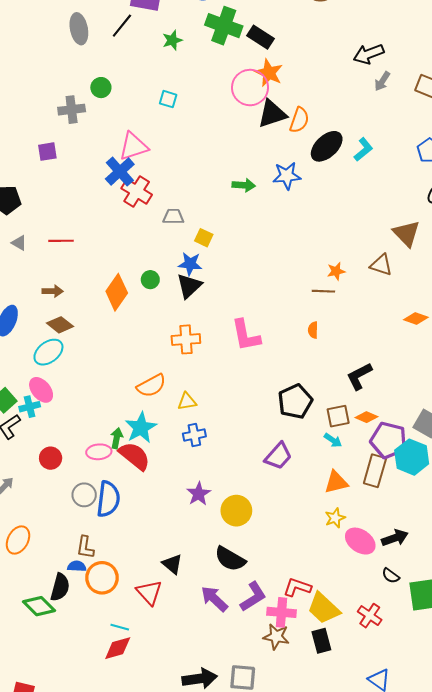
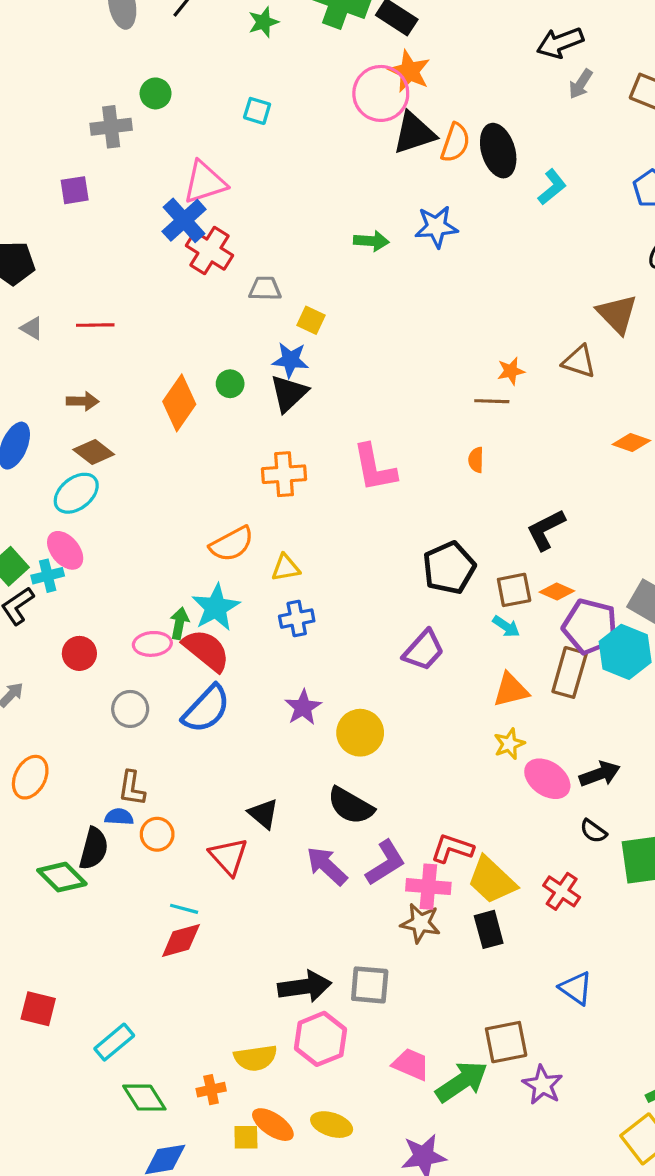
black ellipse: (327, 146) -> (498, 151), moved, turned -64
blue semicircle: (108, 499) -> (206, 709), moved, turned 36
orange circle: (102, 578) -> (157, 834), size x0.7

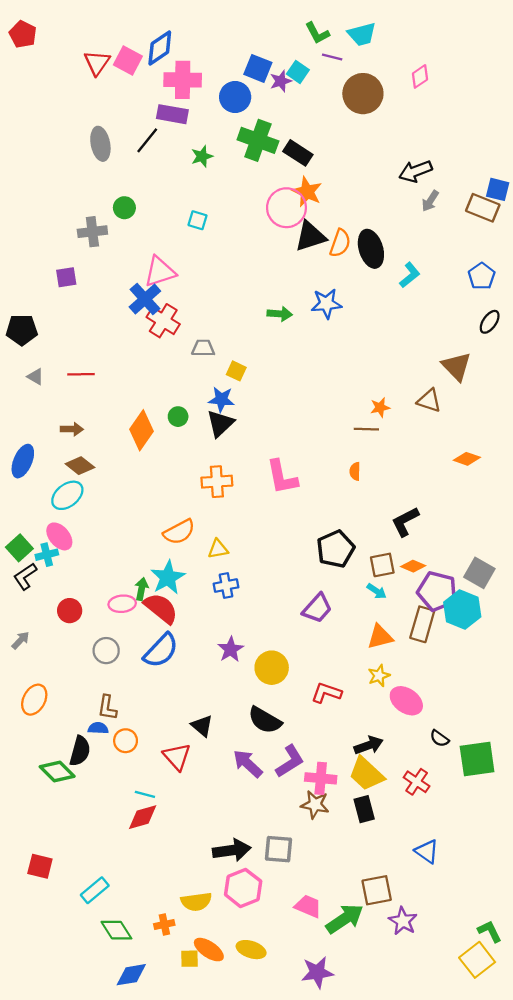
black arrow: (600, 774) -> (369, 745), moved
red L-shape: (452, 849) -> (326, 693), moved

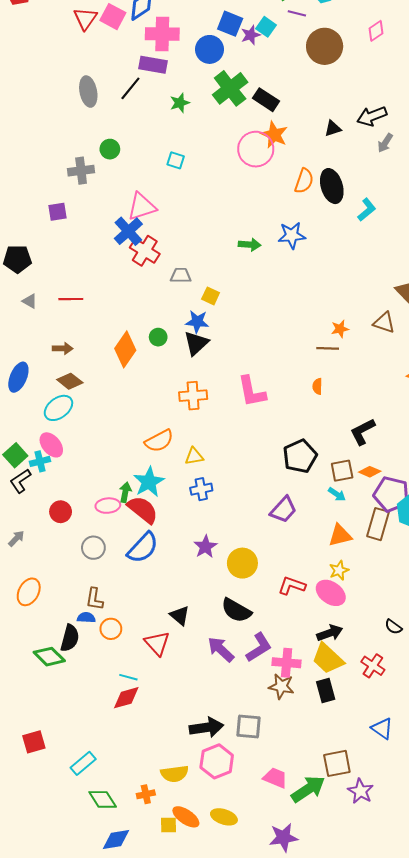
green cross: (258, 140) -> (230, 88), turned 32
black triangle: (310, 236) -> (333, 129), moved, size x0.6
pink ellipse: (406, 701) -> (331, 593), moved
red square: (40, 866) -> (34, 742), turned -30

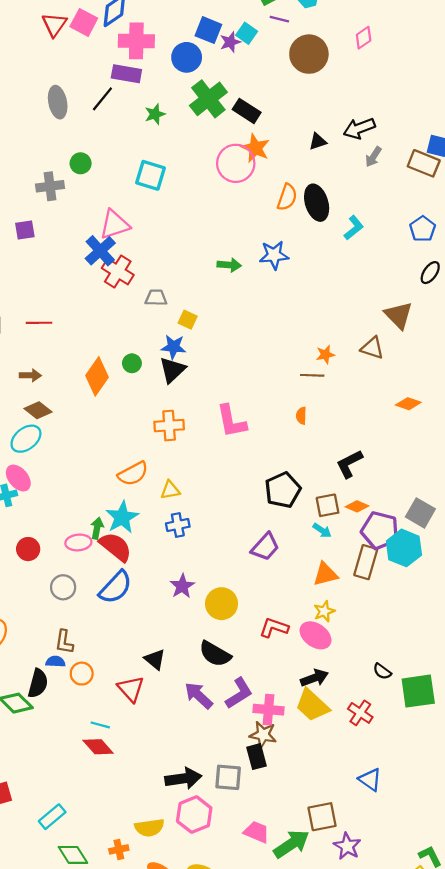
cyan square: (176, 160) -> (151, 175), size x1.6
black rectangle: (326, 690) -> (256, 757), moved
red diamond: (126, 698) -> (98, 747), turned 64

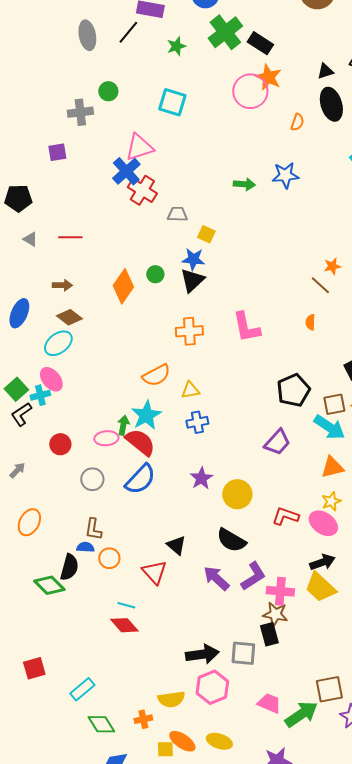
orange semicircle: (287, 197) -> (297, 122), size x0.7
black ellipse: (317, 203) -> (331, 104), moved
brown line: (312, 375) -> (320, 285), turned 40
cyan arrow: (322, 530) -> (329, 427), size x1.8

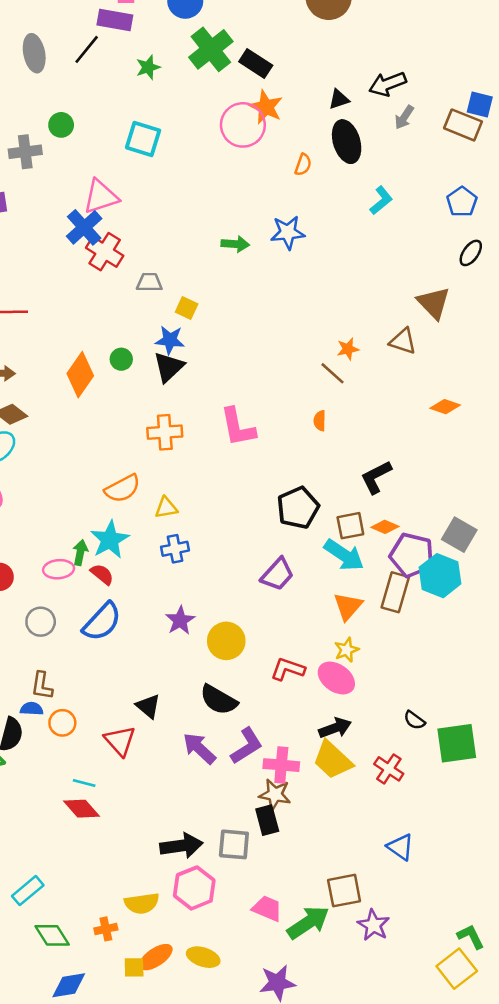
red semicircle: (140, 442) -> (102, 574), size x0.6
orange triangle: (332, 467) -> (348, 606), turned -35
orange ellipse: (182, 741) -> (156, 957), turned -68

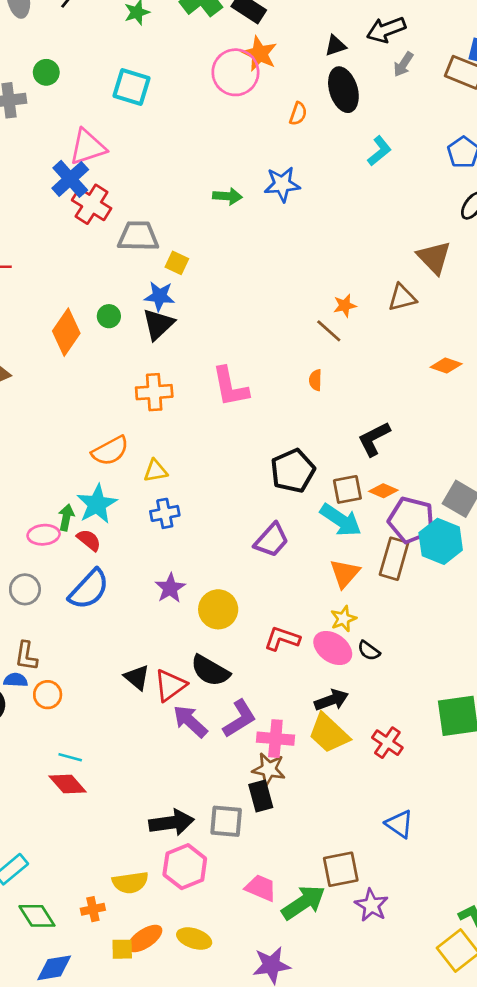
gray trapezoid: (149, 282) -> (138, 236), size x1.5
brown triangle: (403, 341) -> (402, 298), turned -32
black semicircle: (414, 720) -> (369, 651), moved
red triangle: (120, 741) -> (170, 685), moved, turned 36

